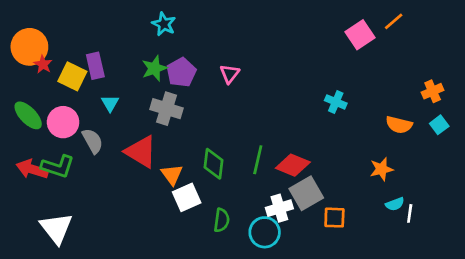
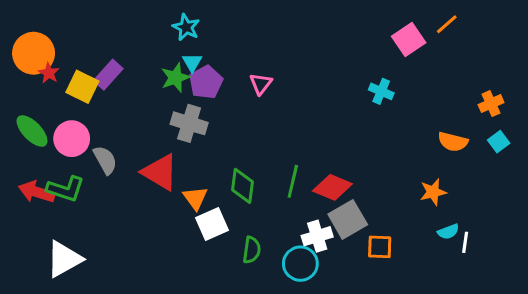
purple rectangle: (95, 66) -> (108, 75), turned 55
cyan cross: (336, 102) -> (381, 91), moved
cyan triangle: (110, 103) -> (192, 62), moved
white triangle: (56, 228) -> (64, 259), turned 39

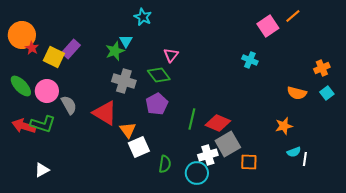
cyan star: (186, 27) -> (143, 17), moved
purple pentagon: (206, 82) -> (157, 104), moved
green diamond: (242, 186) -> (159, 75), moved, turned -45
white triangle: (64, 259) -> (42, 170), size x0.6

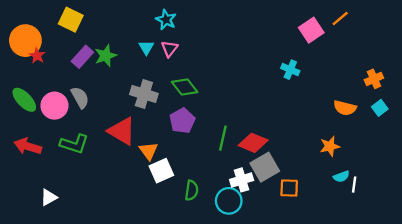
green star: (115, 51) -> (106, 56), moved
pink triangle: (171, 55) -> (169, 49), moved
yellow square: (54, 57) -> (71, 20), moved
gray semicircle: (69, 105) -> (80, 97), moved
green L-shape: (43, 124) -> (74, 144), moved

